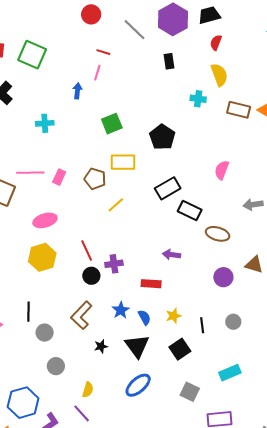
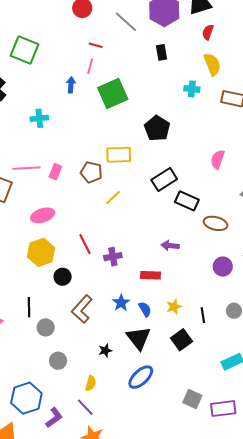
green square: (112, 124) -> (113, 94), moved, size x1.4
black circle: (91, 276) -> (63, 277), moved
black star: (101, 346) -> (105, 350), moved
gray square: (190, 392) -> (192, 399), moved

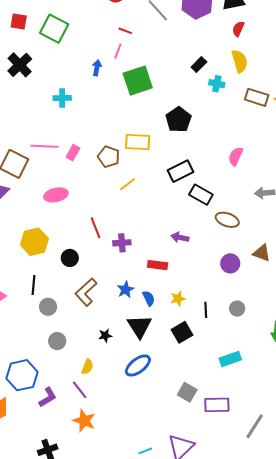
black rectangle: (161, 52) -> (199, 64), moved, turned 49
yellow hexagon: (41, 252) -> (34, 242), moved

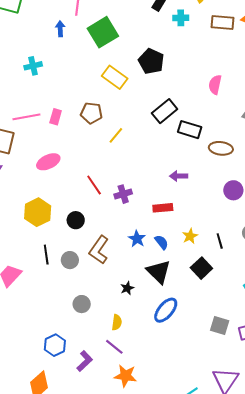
yellow rectangle: (138, 142) -> (115, 77), moved, turned 45
gray circle: (48, 307) -> (70, 260), moved
blue hexagon: (22, 375) -> (55, 345), size x0.7

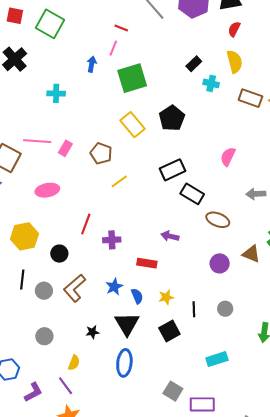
red line: (94, 185) -> (86, 224), turned 40
blue ellipse: (166, 310) -> (124, 363), turned -48

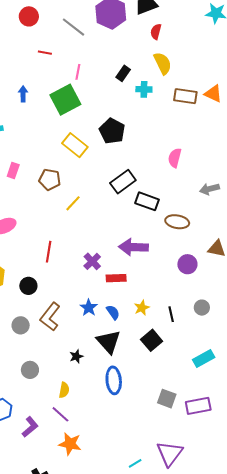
pink line: (113, 48) -> (78, 72), moved
pink rectangle: (65, 148) -> (13, 171), moved
purple arrow: (170, 236) -> (133, 247), size x1.6
purple cross: (112, 240) -> (92, 261), moved, turned -30

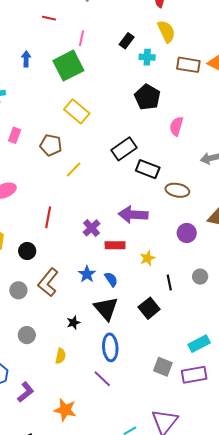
black pentagon: (112, 131) -> (147, 97), moved
yellow star: (142, 308) -> (147, 258), moved
cyan rectangle: (204, 358) -> (199, 344), moved
purple line: (60, 414) -> (102, 379), moved

